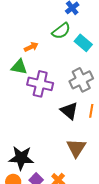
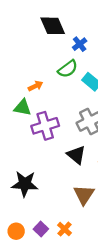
purple cross: (40, 84) -> (45, 126), turned -30
black star: (21, 158) -> (25, 184), moved

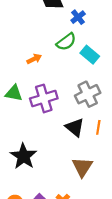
green triangle: (23, 108) -> (14, 93), moved
black star: (25, 184) -> (23, 156), turned 30

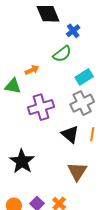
cyan rectangle: (90, 55) -> (84, 77), moved, turned -72
green triangle: (14, 93) -> (13, 86), moved

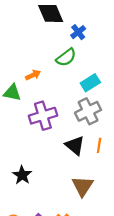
black star: (22, 161) -> (22, 175), size x0.7

